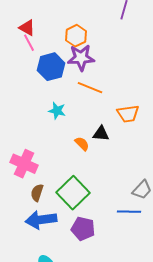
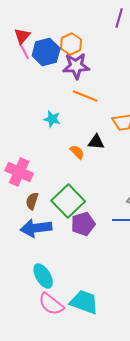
red triangle: (27, 28) -> (22, 36), turned 42
blue hexagon: (51, 67) -> (46, 52), moved
purple pentagon: (83, 229) -> (83, 224), moved, turned -30

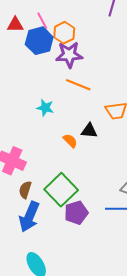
red triangle: (22, 36) -> (15, 25), turned 48
pink line: (24, 51) -> (42, 21), moved
blue arrow: (36, 228) -> (29, 217), turned -60

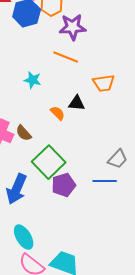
purple star: (69, 55) -> (73, 27), moved
brown semicircle: (25, 190) -> (24, 133), moved, turned -60

